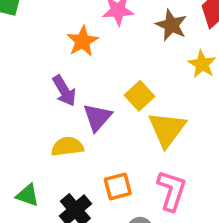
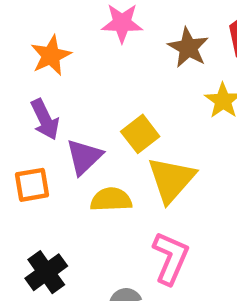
orange star: (83, 41) -> (51, 55), moved
yellow semicircle: (67, 147) -> (111, 200), moved
orange square: (118, 186) -> (32, 185), moved

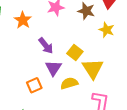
orange star: (51, 55) -> (23, 20), moved
purple arrow: (45, 119) -> (46, 46), moved

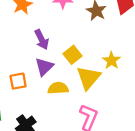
yellow star: (106, 30) -> (112, 61), moved

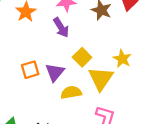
purple arrow: (42, 39) -> (61, 28), moved
orange square: (18, 81) -> (30, 70), moved

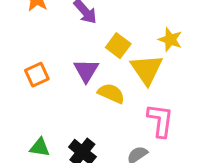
orange square: (30, 70) -> (37, 75), moved
yellow semicircle: (71, 92) -> (111, 93), turned 42

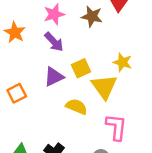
yellow square: (118, 46) -> (81, 68), turned 30
purple triangle: (86, 71) -> (54, 77), moved, turned 35

